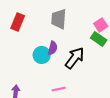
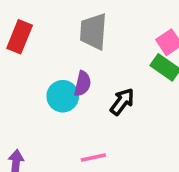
black arrow: (75, 58) -> (122, 102), size x0.7

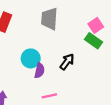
purple semicircle: (83, 84) -> (39, 71), moved

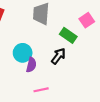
green rectangle: (93, 41) -> (68, 35), moved

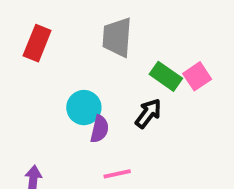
pink square: (87, 20) -> (197, 76), moved

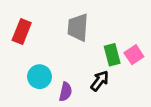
green rectangle: (166, 76) -> (112, 55), turned 40
cyan circle: (84, 108) -> (40, 77), moved

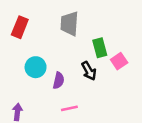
pink square: (134, 55) -> (119, 61), moved
black arrow: (100, 81) -> (89, 71), turned 114

